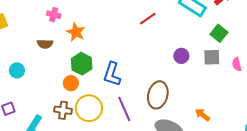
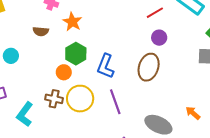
red line: (148, 19) -> (155, 13), moved
purple circle: (181, 56) -> (159, 38), moved
brown ellipse: (158, 95) -> (149, 67), moved

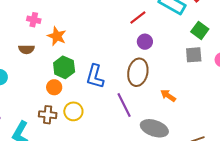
yellow circle: (80, 99) -> (73, 111), size x0.7
purple line: (115, 102) -> (124, 105), moved
orange arrow: (193, 113) -> (168, 96), moved

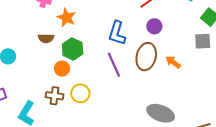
brown semicircle: (27, 49) -> (46, 38), moved
blue L-shape: (95, 76) -> (117, 33), moved
orange arrow: (168, 96) -> (173, 62), moved
purple line: (124, 105) -> (114, 65), moved

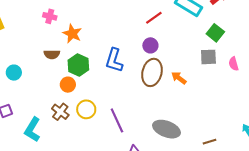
purple circle: (154, 26) -> (150, 45), moved
blue L-shape: (117, 33) -> (114, 60), moved
purple line: (114, 65) -> (117, 120), moved
brown cross: (54, 96) -> (60, 112), turned 30

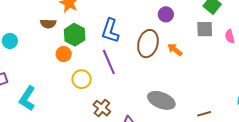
purple circle: (150, 45) -> (166, 14), moved
brown cross: (60, 112) -> (102, 108), moved
purple line: (117, 120) -> (109, 62), moved

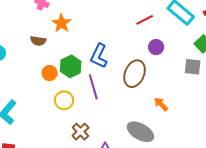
green hexagon: (75, 35) -> (71, 66), moved
orange arrow: (175, 50) -> (161, 104), moved

